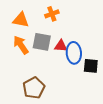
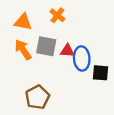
orange cross: (52, 14) -> (57, 15), turned -32

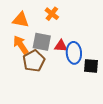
brown pentagon: (37, 97) -> (34, 61), moved

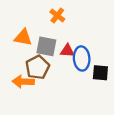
orange triangle: (21, 20) -> (23, 38), moved
orange arrow: (21, 45) -> (23, 82), moved, turned -54

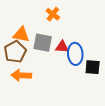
brown pentagon: (38, 67) -> (15, 52), moved

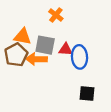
black square: (93, 67) -> (87, 93), moved
orange arrow: (21, 75) -> (37, 59), moved

